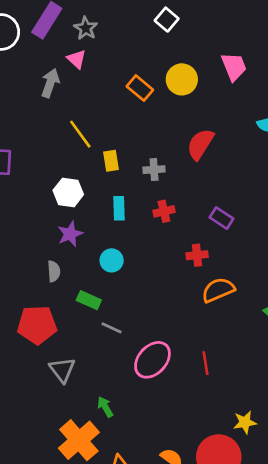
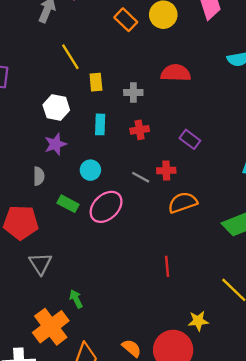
red semicircle: (200, 144) -> (176, 73), turned 56
gray line: (112, 328) -> (141, 177), moved
pink ellipse: (152, 360) -> (106, 207), moved

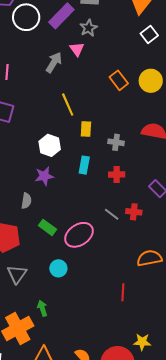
cyan circle: (90, 170) -> (58, 268), moved
orange semicircle: (183, 203) -> (149, 258), moved

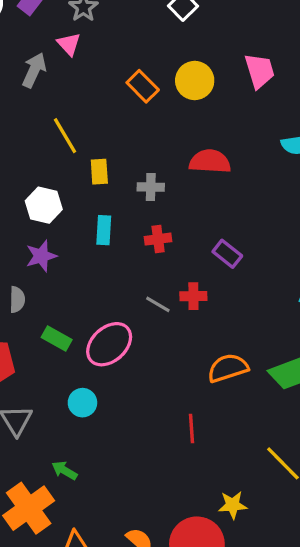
green arrow: (42, 308) -> (64, 470), turned -35

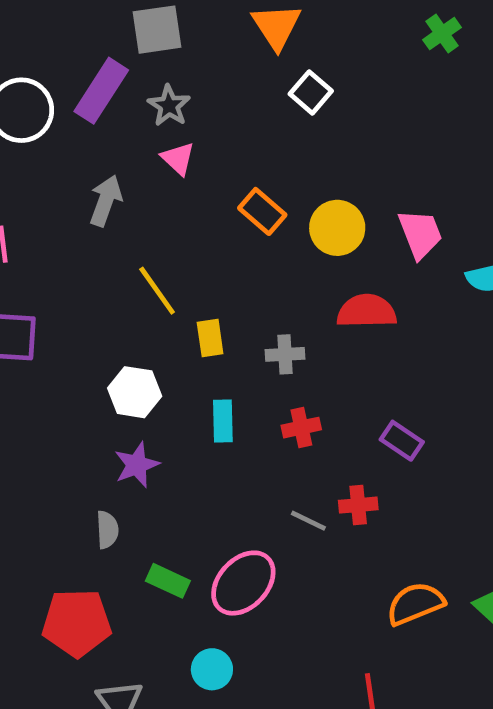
pink triangle: (69, 44) -> (178, 159), moved
pink trapezoid: (260, 71) -> (420, 234), moved
yellow circle: (195, 81) -> (337, 228), moved

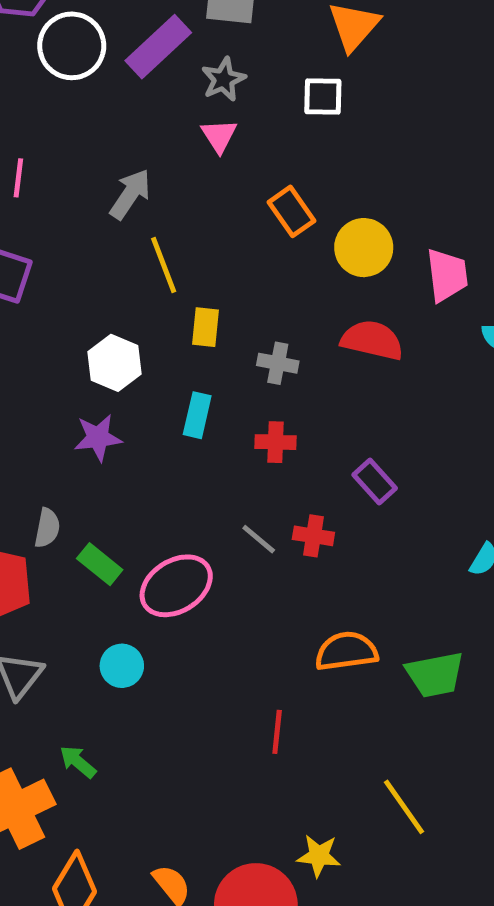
white square: (311, 92) -> (323, 97), moved, turned 36
gray arrow: (106, 201) -> (130, 194), moved
gray semicircle: (107, 530) -> (47, 528), moved

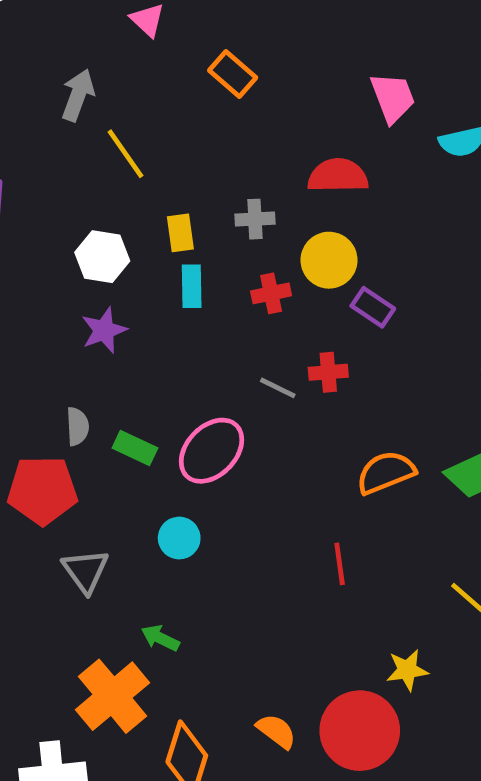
yellow circle: (364, 248) -> (329, 260), moved
yellow rectangle: (205, 327) -> (180, 233), moved

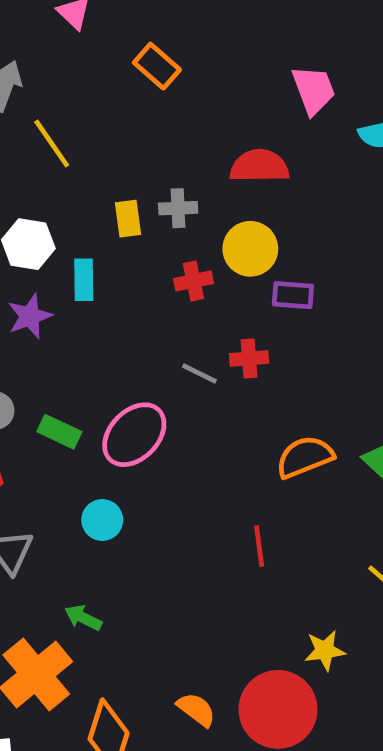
yellow rectangle: (180, 233) -> (128, 219), moved
cyan rectangle: (192, 286) -> (84, 280), moved
purple rectangle: (373, 307) -> (293, 295), turned -30

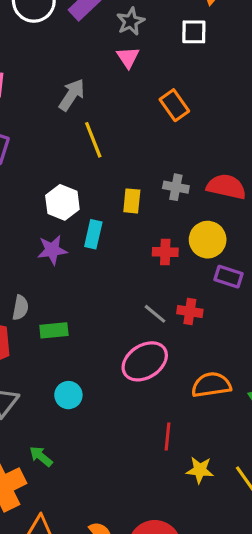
gray cross: (178, 208) -> (176, 187), moved
green rectangle: (59, 432) -> (54, 330), turned -44
pink ellipse: (134, 435) -> (145, 361), moved
yellow star: (325, 650) -> (200, 470), moved

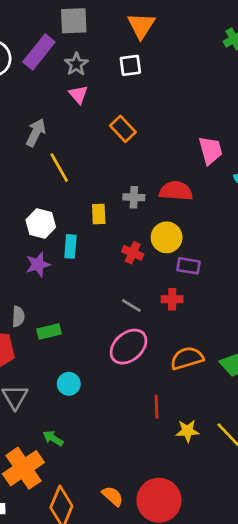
red cross: (165, 252) -> (133, 253), turned 30
red cross: (190, 312) -> (172, 299), moved

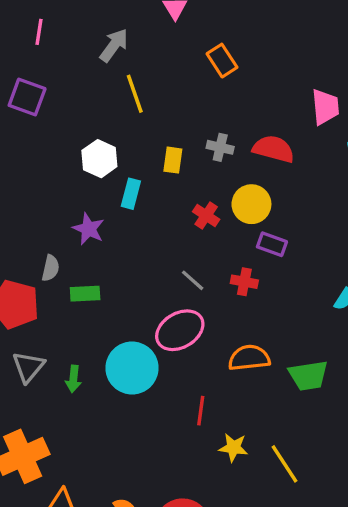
purple star: (38, 264) -> (88, 229), moved, turned 30
cyan circle: (69, 384) -> (132, 368), moved, size x1.8
green arrow: (53, 438) -> (73, 379), moved, turned -126

